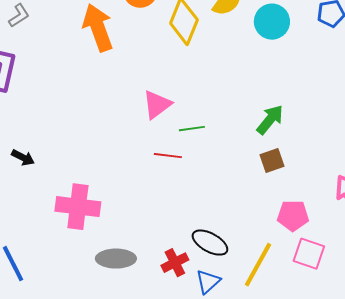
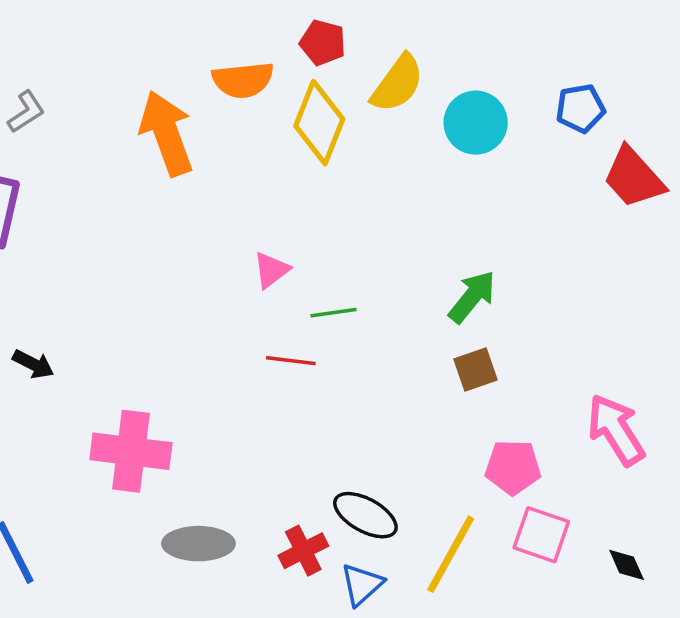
pink triangle: (157, 105) -> (271, 270), size x0.7

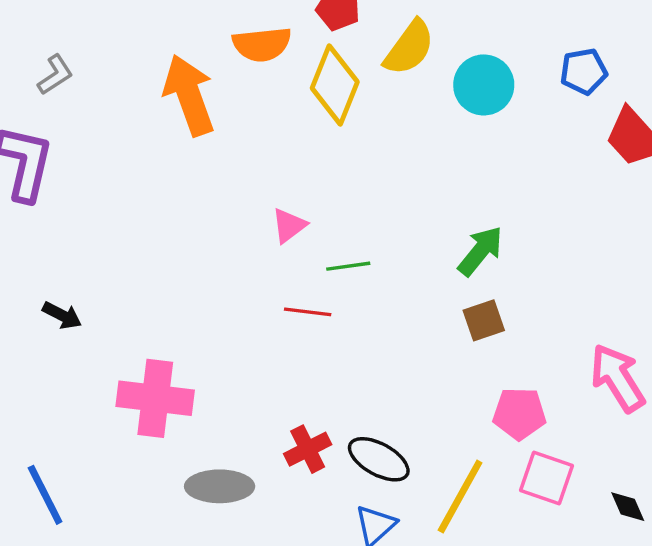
red cross: (303, 551) -> (308, 449), moved

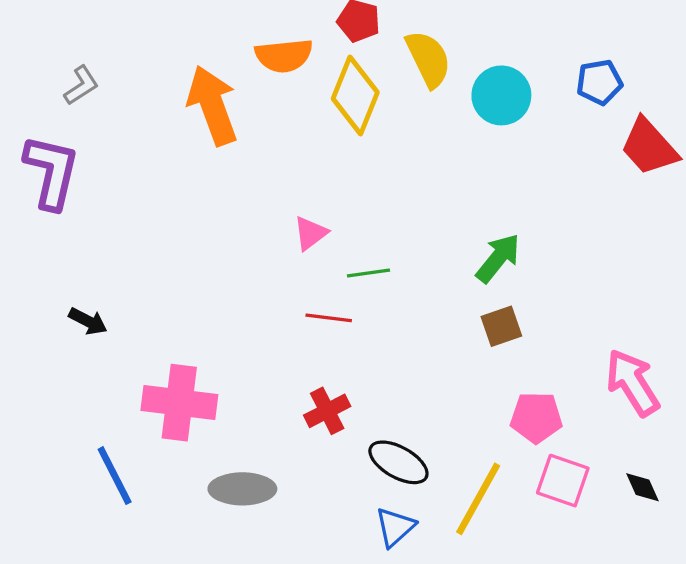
yellow semicircle: (409, 48) -> (428, 59), turned -62
red cross: (308, 449) -> (327, 411), moved
blue line: (45, 495) -> (115, 476), moved
black diamond: (628, 507) -> (643, 487), moved

